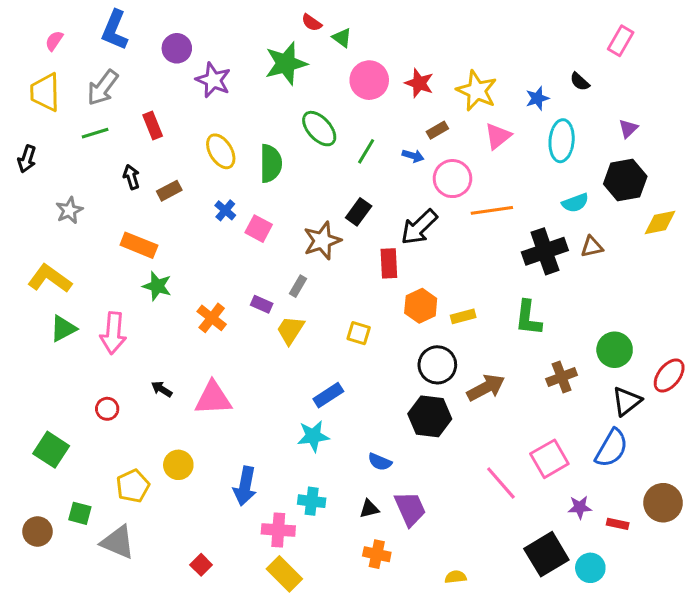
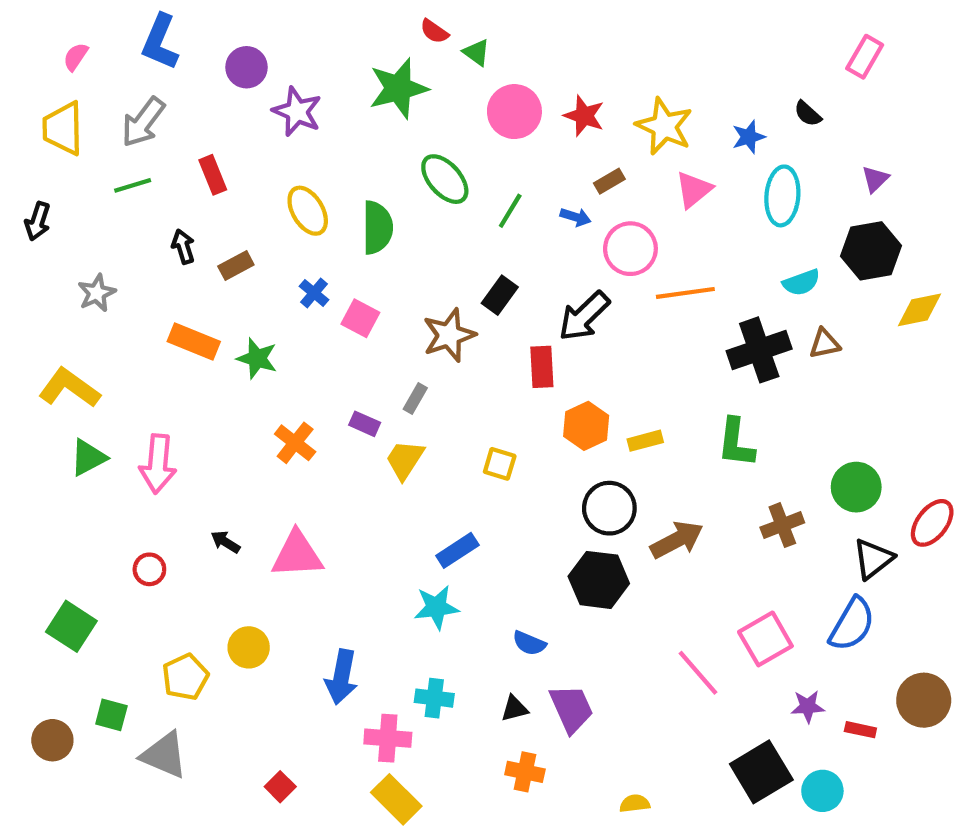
green star: (157, 286) -> (257, 358), moved

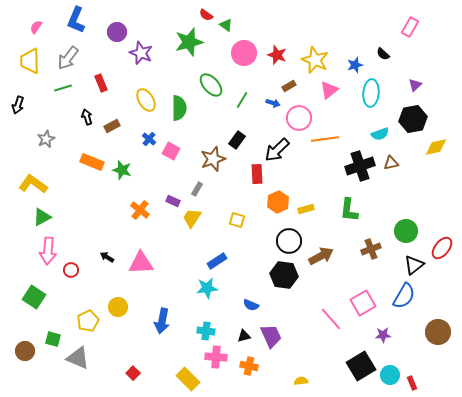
pink arrow: (158, 464) -> (48, 251), moved
red rectangle: (860, 730) -> (412, 383), moved, turned 56
pink cross: (388, 738) -> (216, 357), moved

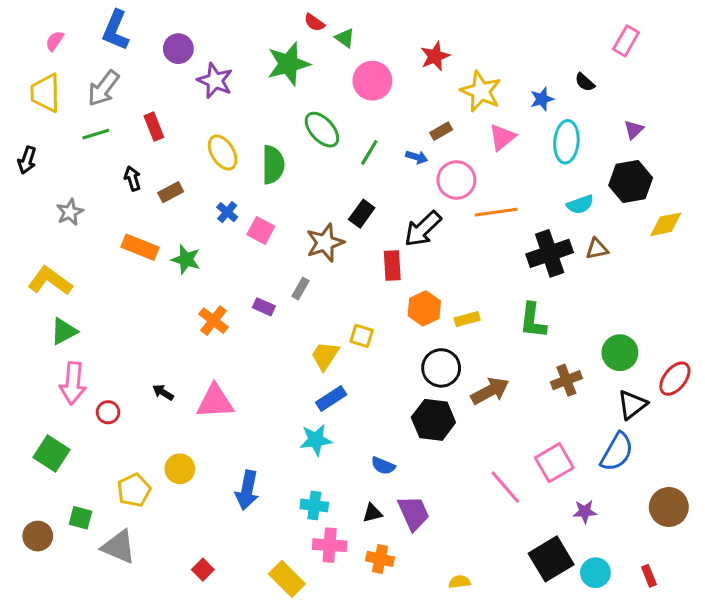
red star: (277, 55) -> (435, 56), moved, turned 30
yellow trapezoid: (192, 218) -> (325, 356), moved
red rectangle: (412, 383) -> (649, 576), moved

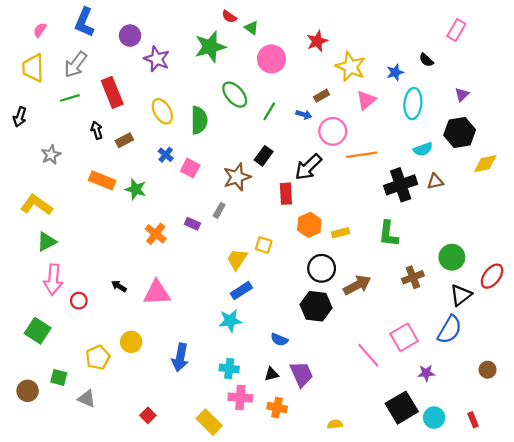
red rectangle: (154, 127) -> (112, 92), size x1.5
brown circle: (669, 507) -> (488, 370), size x0.6
gray triangle: (119, 547) -> (87, 399), size x0.7

